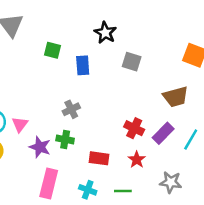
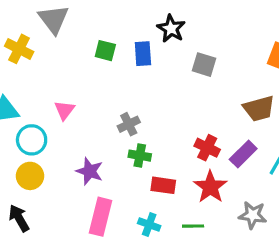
blue rectangle: (83, 65) -> (143, 54), moved
pink triangle: (20, 124) -> (65, 110), moved
green cross: (65, 140) -> (140, 156), moved
red star: (137, 160) -> (210, 187), size x1.5

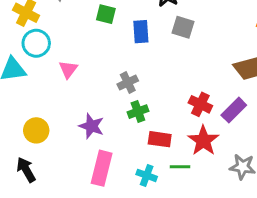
blue rectangle: (143, 54) -> (141, 32), moved
gray square: (204, 65) -> (183, 27), moved
cyan circle: (32, 140) -> (36, 43), moved
green cross: (140, 156) -> (138, 112), turned -30
green line: (193, 226) -> (180, 167), moved

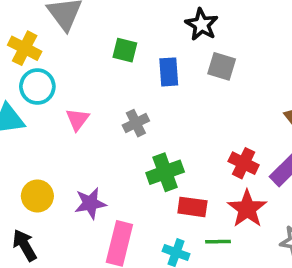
gray cross: (128, 82) -> (136, 123), moved
green cross: (138, 112) -> (165, 172), size x1.4
purple star: (91, 126) -> (90, 203), moved, turned -30

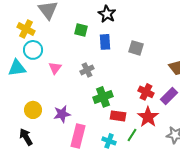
black star: (202, 24) -> (107, 14), moved
gray square: (222, 66) -> (136, 48), moved
green line: (218, 242) -> (132, 135), turned -56

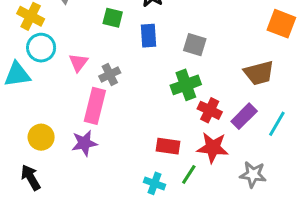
pink triangle: (55, 68) -> (78, 63), moved
gray cross: (87, 70) -> (110, 74), moved
green cross: (103, 97) -> (186, 85), moved
red star: (148, 117) -> (213, 148), turned -30
pink rectangle: (78, 136) -> (95, 106), moved

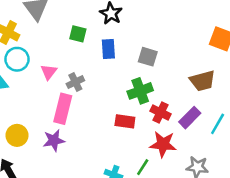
red rectangle: (168, 146) -> (125, 121), moved

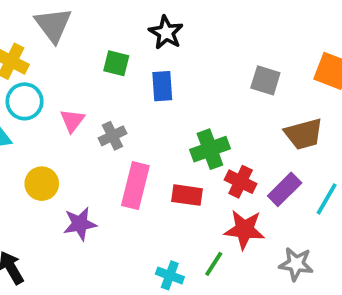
gray square: (148, 57) -> (265, 80), moved
pink rectangle: (63, 109) -> (135, 186), moved
yellow circle: (17, 135) -> (42, 184), moved

